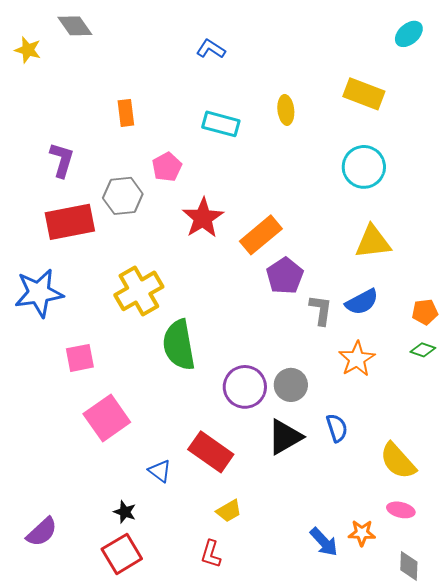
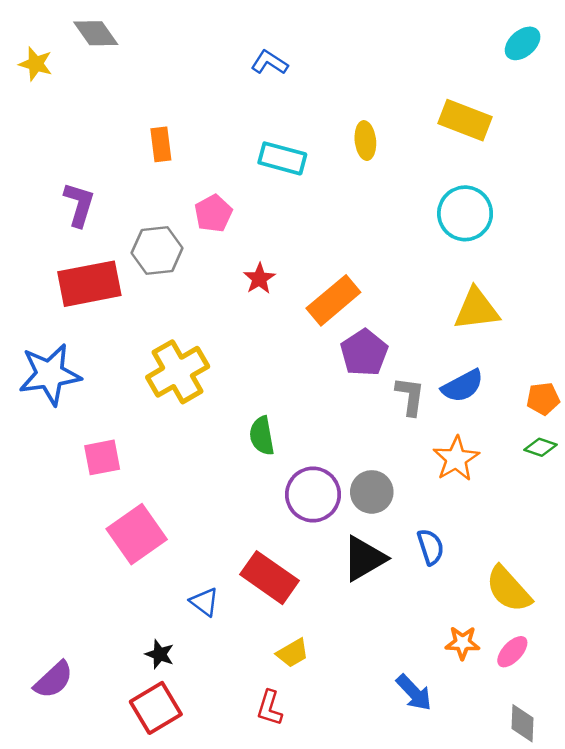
red star: (203, 218) -> (259, 279), size x0.6
green semicircle: (179, 345) -> (262, 436), moved, size x0.6
pink ellipse: (401, 510) -> (512, 652), turned -60
orange star: (362, 533) -> (462, 643), moved

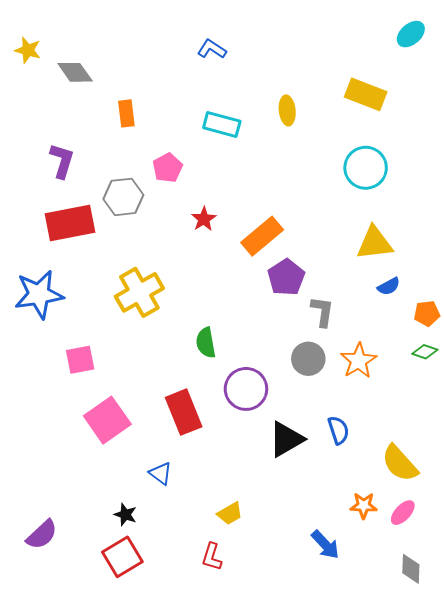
gray diamond: (96, 33) -> (75, 72), moved
blue semicircle: (462, 386) -> (389, 286), moved, size x0.7
gray circle: (372, 492) -> (308, 359), moved
red rectangle: (270, 578) -> (184, 412), moved, turned 33

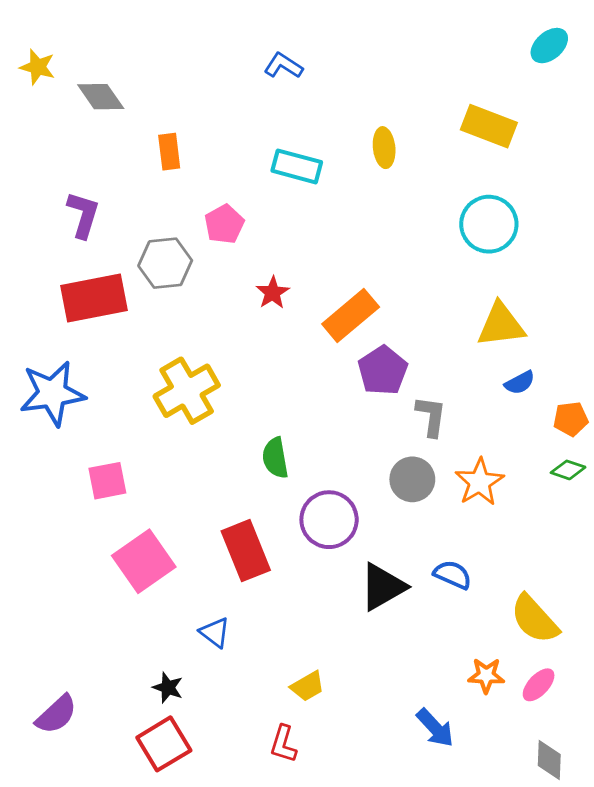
blue semicircle: (338, 430) -> (453, 575), turned -48

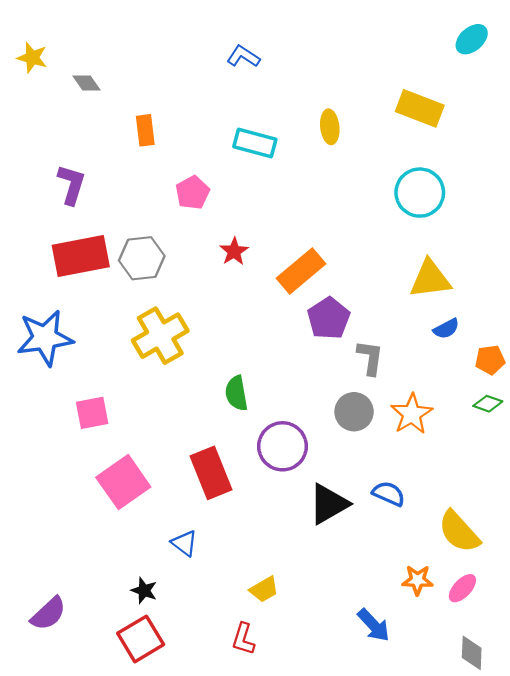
gray diamond: (101, 97) -> (86, 83), size x0.7
gray hexagon: (165, 263) -> (142, 258), moved

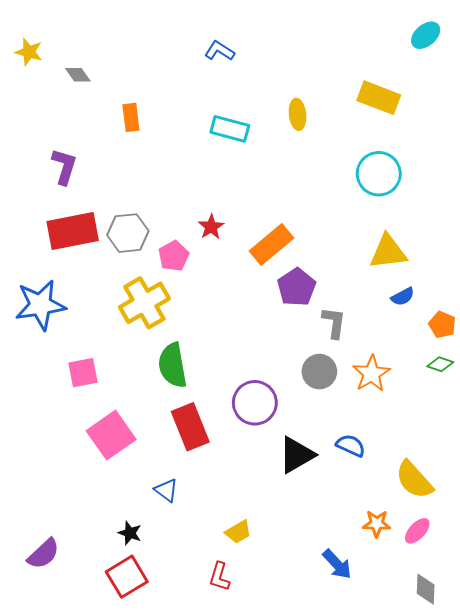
pink pentagon: (193, 193) -> (174, 256), moved
orange pentagon: (490, 360) -> (442, 325), turned 30
green semicircle: (236, 393) -> (173, 365), moved, size x1.4

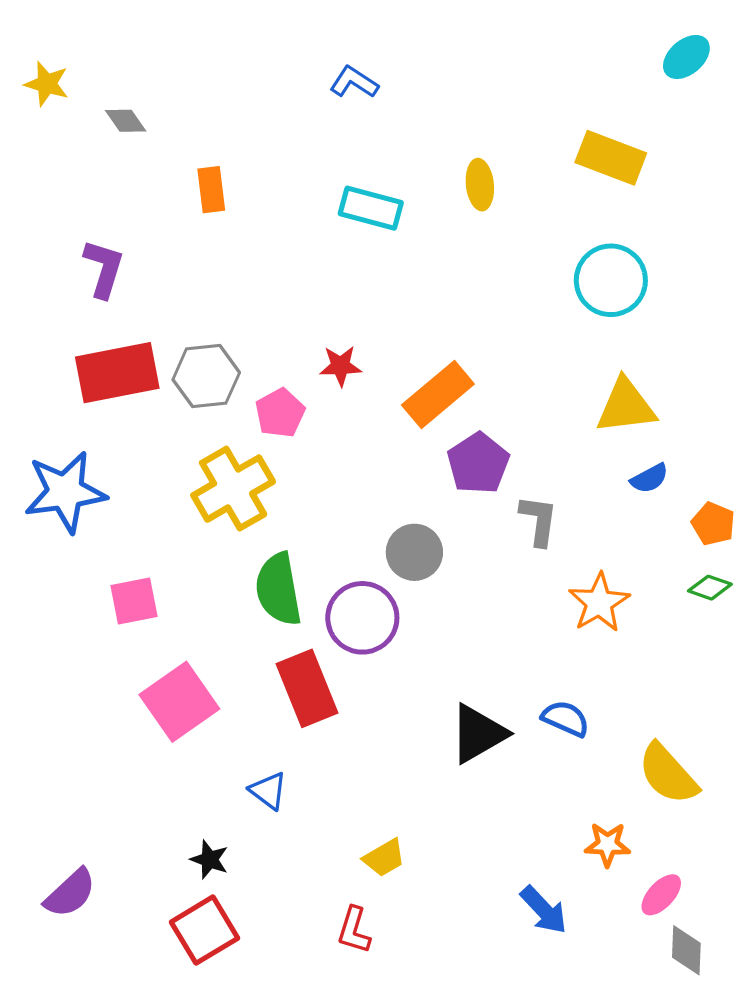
red star: (211, 227) -> (341, 366), turned 30
gray circle: (319, 372) -> (414, 552), moved
purple circle: (255, 403) -> (362, 618), moved
pink ellipse: (417, 531) -> (661, 895), moved

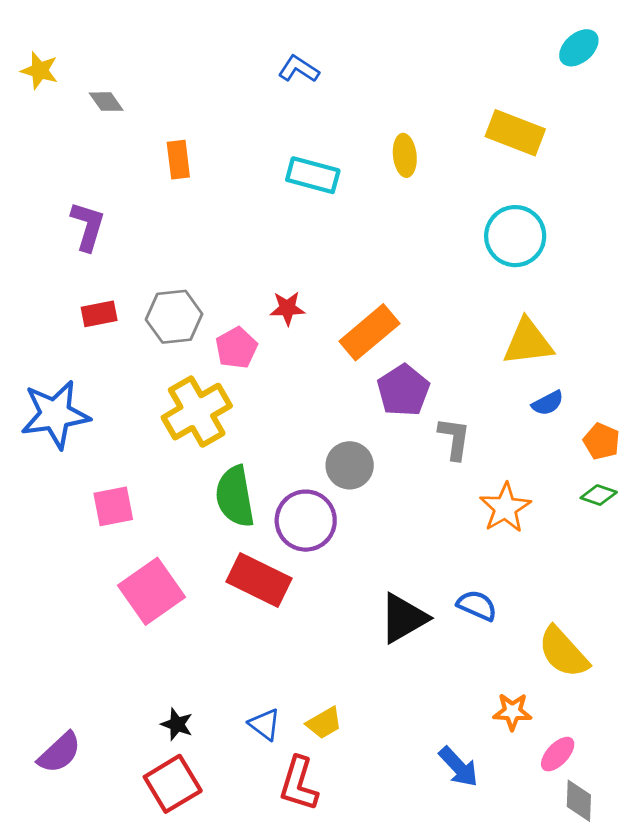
red rectangle: (117, 373) -> (99, 314), size x0.5
red rectangle: (307, 688) -> (259, 580), turned -42
blue triangle: (268, 791) -> (265, 724), moved
red L-shape: (354, 930) -> (299, 784), size x1.4

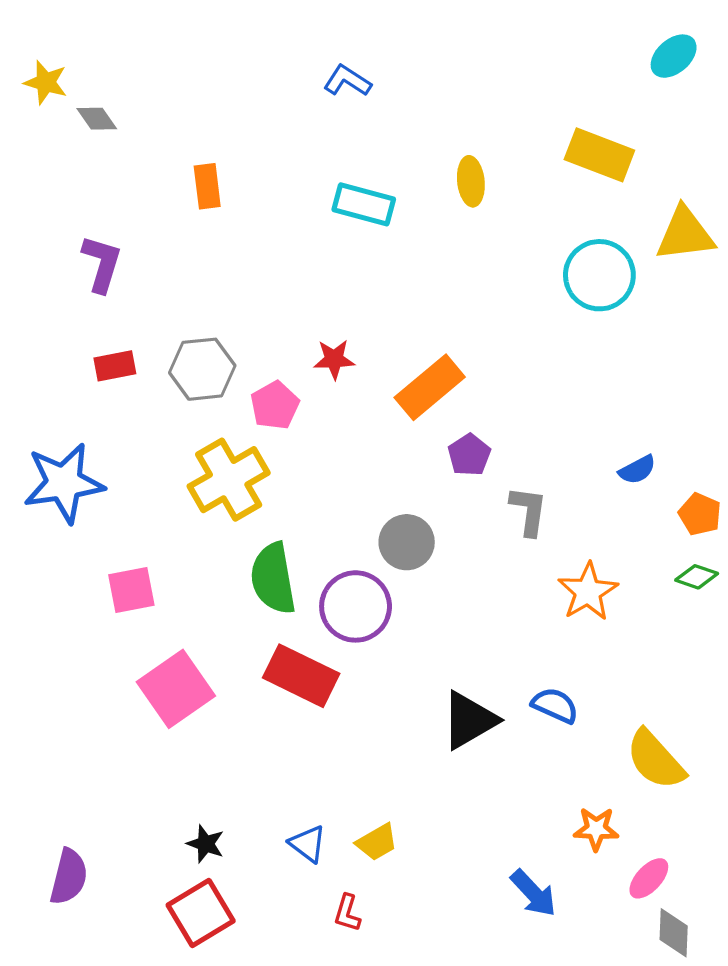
gray diamond: (106, 102) -> (97, 119), moved
yellow triangle: (528, 342) -> (685, 234), moved
purple pentagon: (403, 390) -> (469, 455), size x0.7
purple semicircle: (59, 753) -> (69, 877), turned -33
red L-shape: (299, 784) -> (347, 913), size x0.6

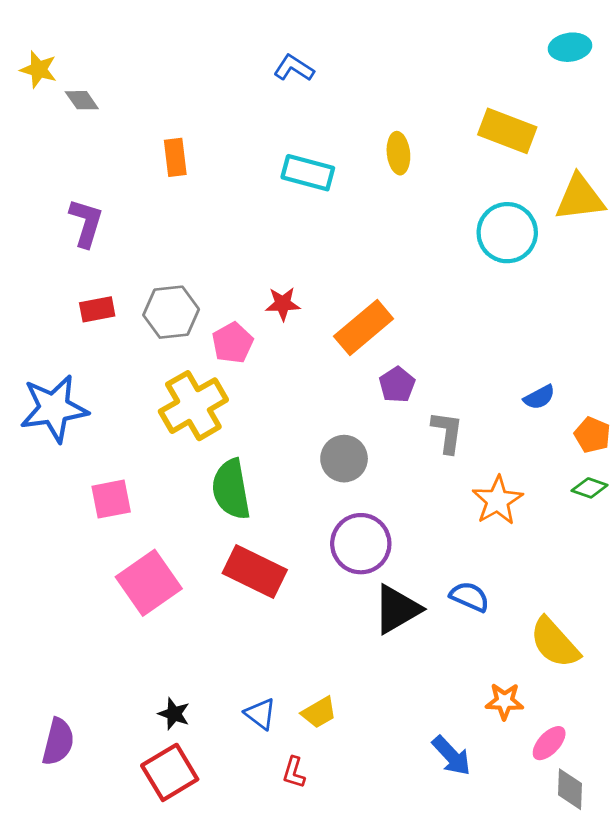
cyan ellipse: (674, 56) -> (570, 47), turned 33
purple circle: (356, 606) -> (361, 544), moved

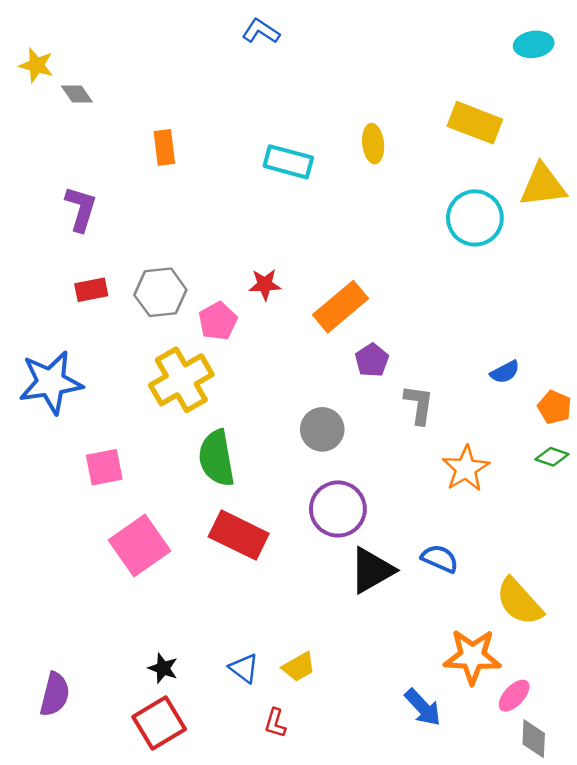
blue L-shape: (294, 68) -> (261, 31), moved
orange star: (504, 701) -> (472, 656), size x1.6

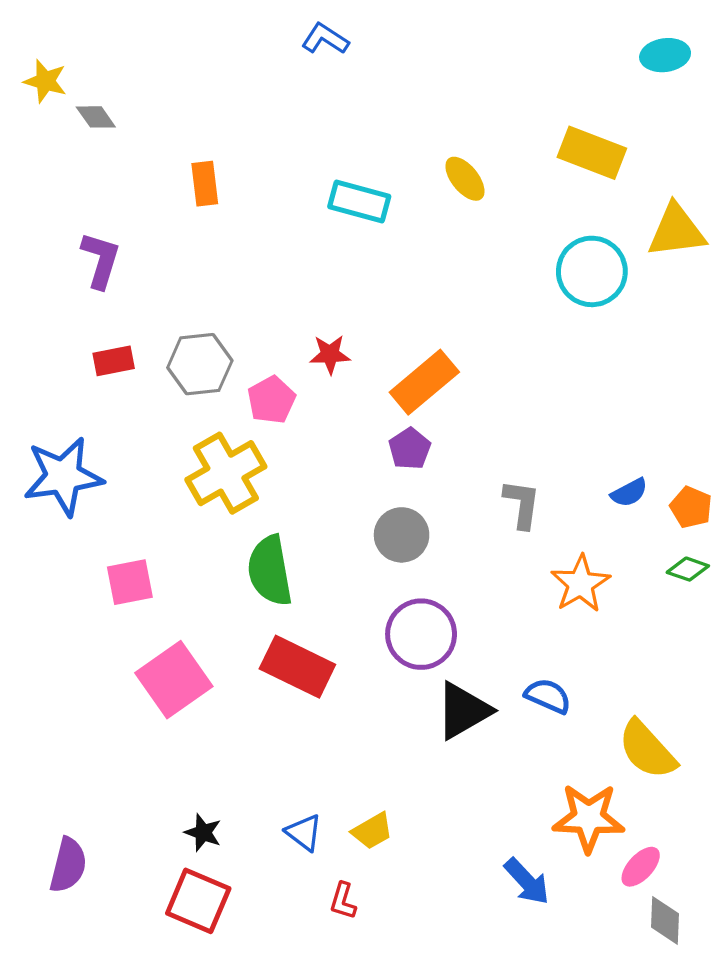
yellow ellipse: (373, 144) -> (465, 179), turned -33
purple pentagon: (372, 360) -> (410, 449), moved
blue semicircle: (505, 372) -> (629, 493), moved
red square: (159, 723) -> (198, 901), turned -36

